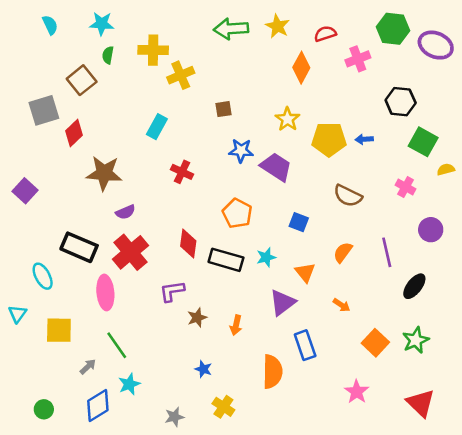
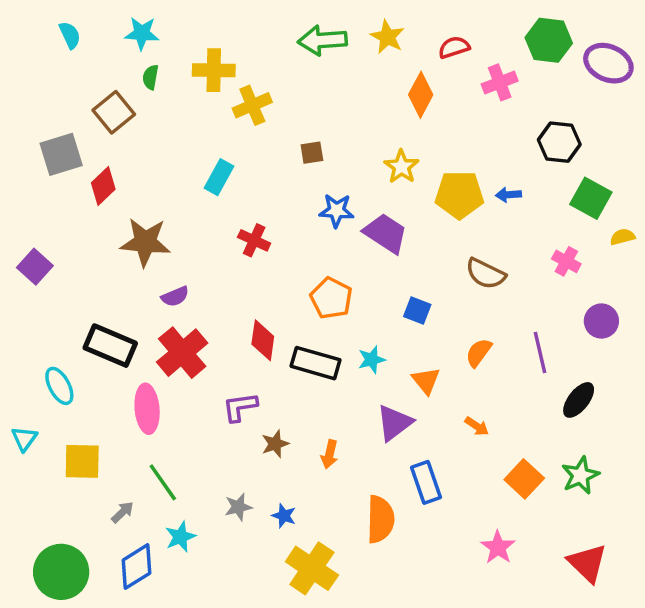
yellow cross: (223, 407) -> (312, 568), size x1.6
green circle: (44, 409) -> (61, 572), size x2.0
gray star: (174, 417) -> (238, 507), moved

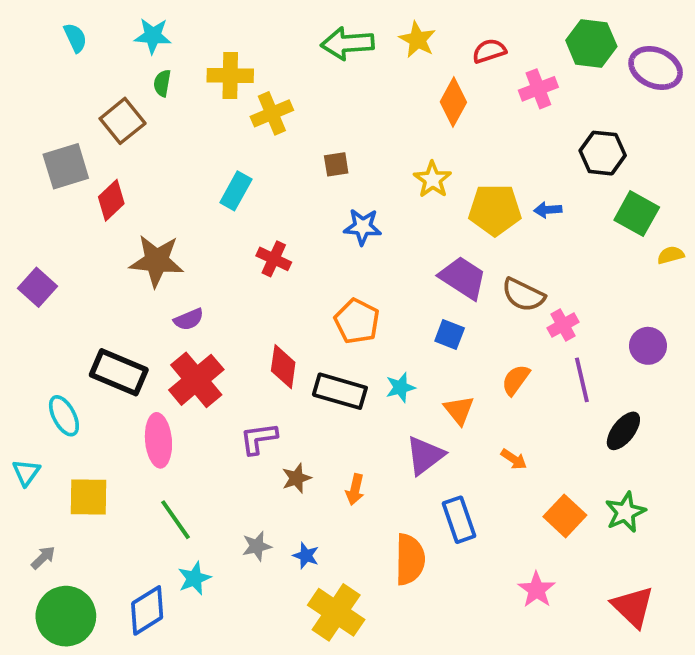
purple trapezoid: (386, 233) -> (463, 278), moved
pink cross: (566, 261) -> (563, 325), moved, turned 32
gray arrow: (123, 512) -> (43, 558), moved

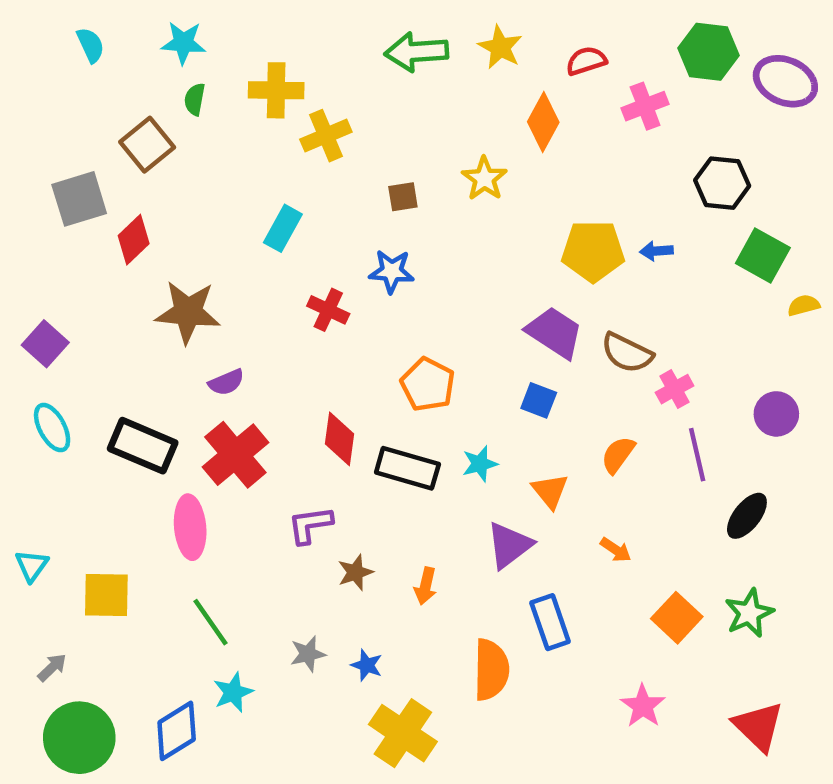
yellow star: (433, 180) -> (484, 179), moved
blue star: (363, 227) -> (392, 271), moved
cyan ellipse: (64, 416) -> (52, 428), moved

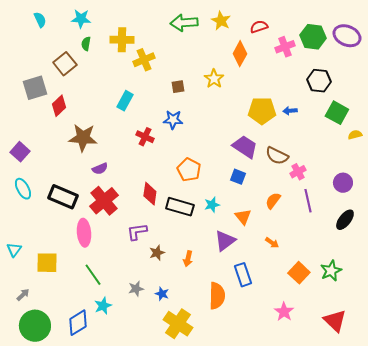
green hexagon: (708, 52) -> (313, 37), moved
black ellipse: (747, 516) -> (345, 220), moved

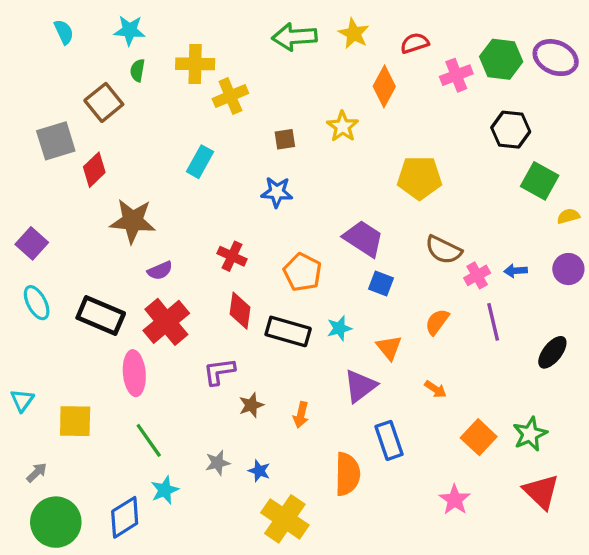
blue arrow: (290, 111) -> (516, 271), moved
red cross: (145, 137) -> (232, 256), moved
purple trapezoid: (245, 147) -> (363, 239), moved
purple circle: (343, 183) -> (568, 269), moved
red triangle: (335, 321) -> (541, 492), moved

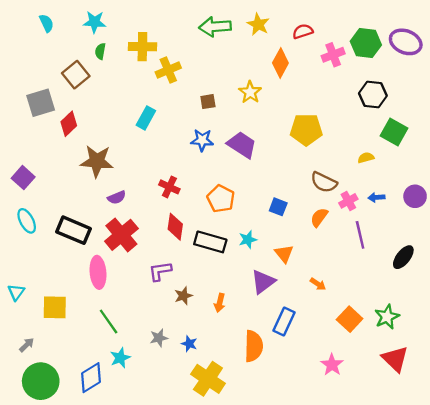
yellow semicircle: (568, 216) -> (366, 158), moved
purple trapezoid: (363, 239) -> (242, 145), moved
orange semicircle: (437, 322) -> (319, 217), moved
blue rectangle: (389, 440) -> (284, 321), turned 44

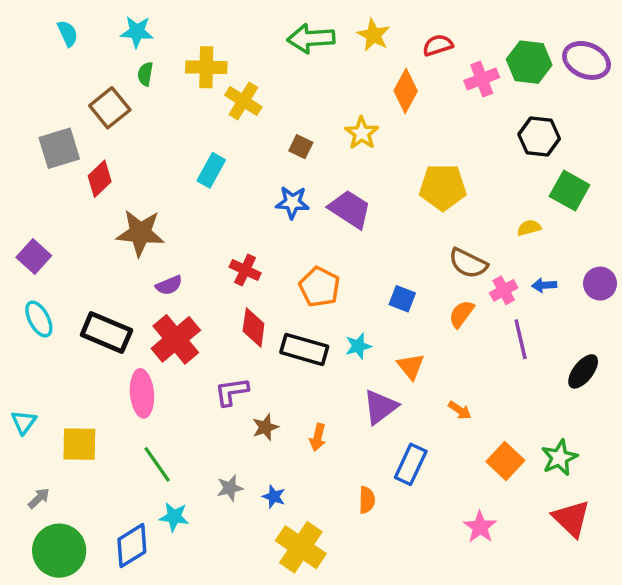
yellow cross: (168, 70) -> (243, 101), turned -35
brown square: (208, 102) -> (301, 147), turned 35
orange semicircle: (254, 346) -> (367, 500), size x0.6
cyan star: (120, 358) -> (174, 517), turned 30

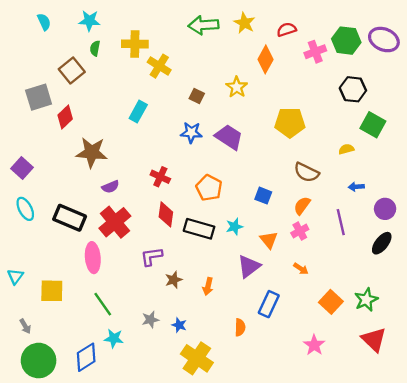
purple circle: (600, 284) -> (385, 209), moved
pink cross: (504, 290) -> (300, 231), moved
gray arrow: (39, 498) -> (25, 326), turned 104

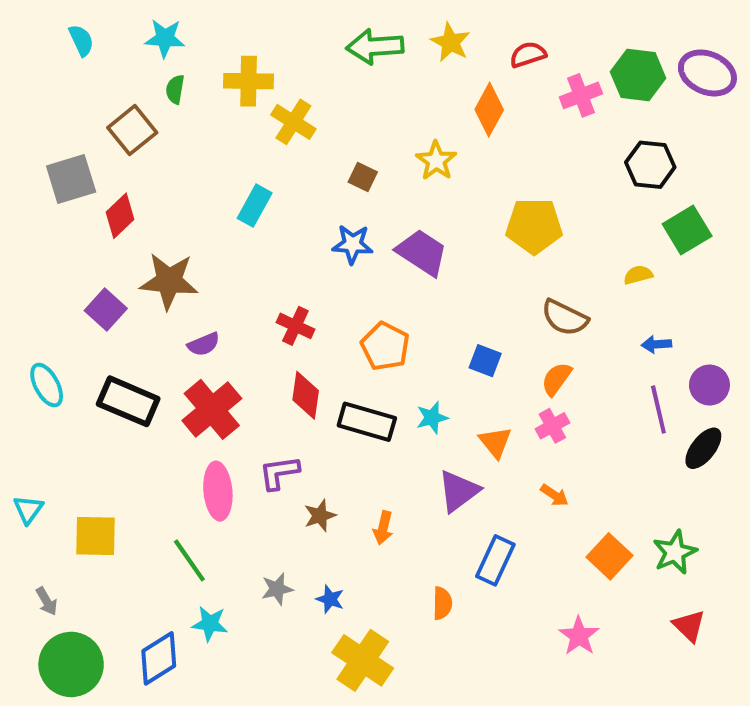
green square: (373, 125) -> (687, 230), turned 30
purple square: (22, 168) -> (106, 310), moved
purple line: (341, 222) -> (658, 409), moved
pink ellipse: (93, 258) -> (218, 491), moved
red triangle: (374, 340) -> (689, 626), size x0.7

